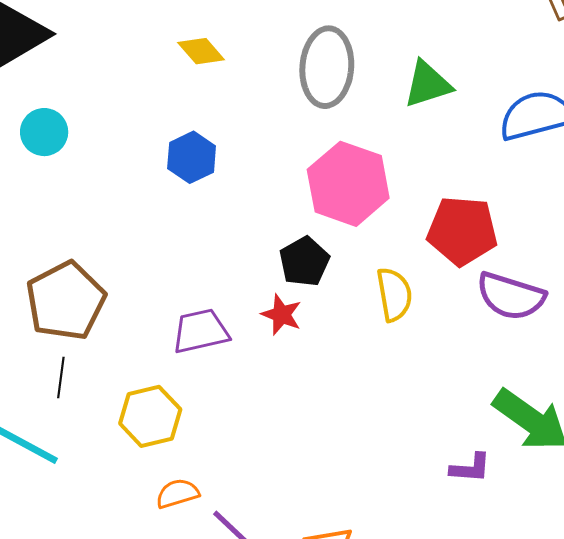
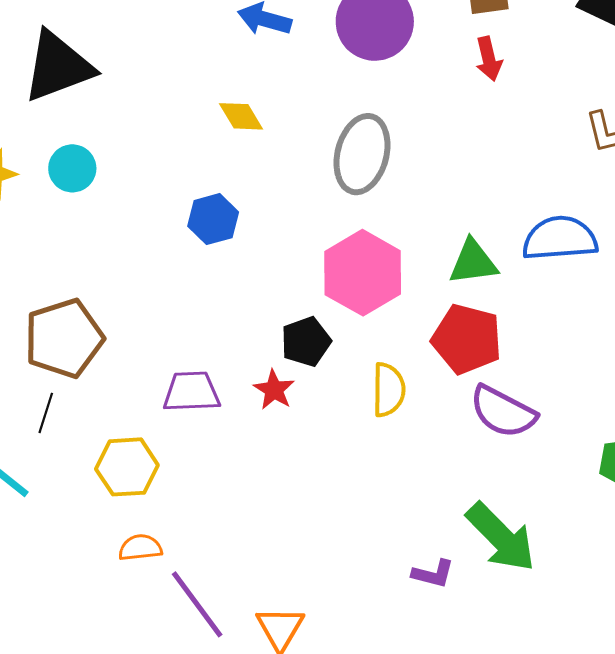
green triangle: (427, 84) -> (473, 262), moved

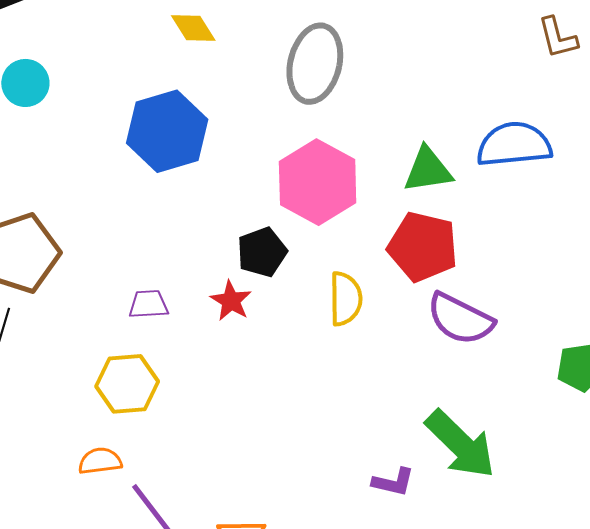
blue hexagon: (213, 219) -> (167, 131), size x1.6
purple trapezoid: (191, 392) -> (148, 304), size x0.7
yellow hexagon: (127, 467) -> (127, 384), moved

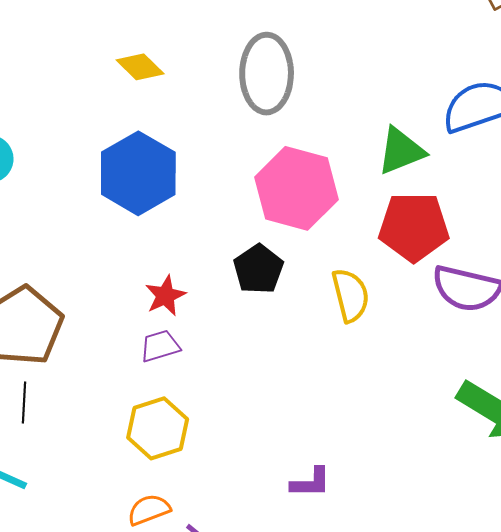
red star: (231, 301) -> (165, 296), moved, turned 30
purple L-shape: (393, 482) -> (311, 483), moved

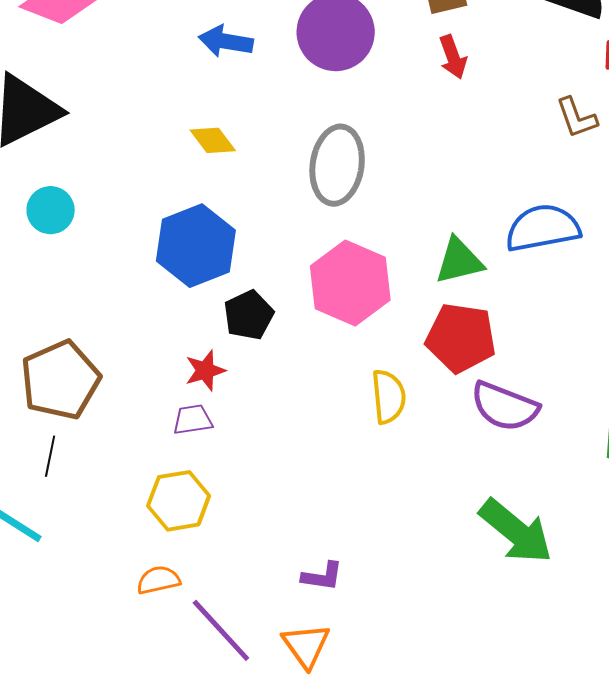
black pentagon: (258, 269) -> (249, 315), moved

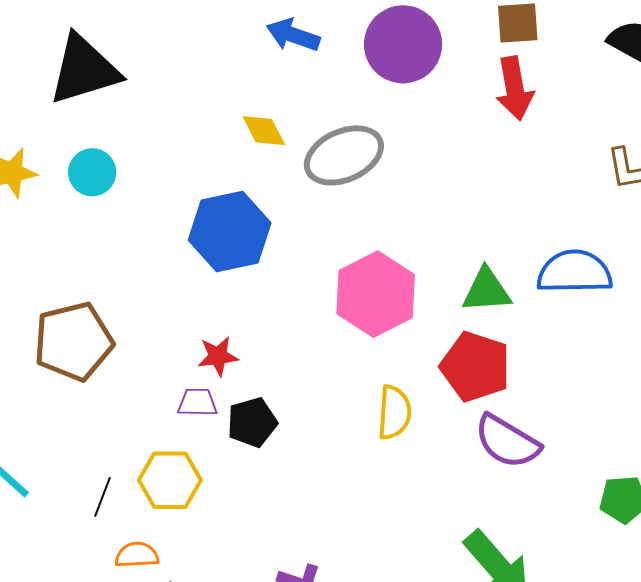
red arrow: (453, 57) -> (515, 88), size x1.4
gray ellipse: (337, 165) -> (344, 155), moved, turned 48
black pentagon: (249, 315) -> (252, 422), moved
black line: (50, 456) -> (103, 497), moved

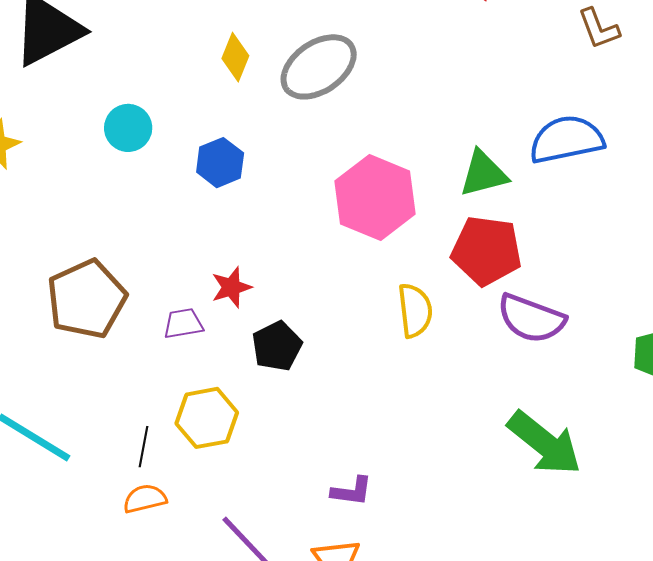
yellow diamond: (264, 131) -> (235, 57), turned 60
cyan circle: (92, 172) -> (128, 128), moved
blue hexagon: (230, 231) -> (220, 163), size x0.6
purple trapezoid: (197, 403) -> (183, 324), moved
orange semicircle: (137, 555) -> (145, 499), moved

